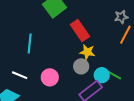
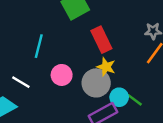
gray circle: (81, 66) -> (96, 83), size x1.5
pink circle: (50, 77) -> (62, 75), moved

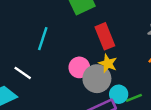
pink circle: (62, 75) -> (79, 67), moved
green line: (135, 100) -> (134, 98), turned -63

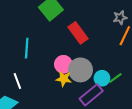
yellow star: (108, 63) -> (64, 79), moved
white line: (23, 73) -> (17, 81), turned 49

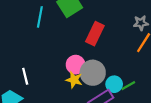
red rectangle: (78, 33) -> (95, 34), turned 55
cyan line: (27, 48) -> (40, 17), moved

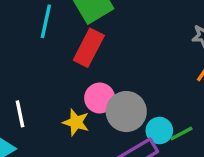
red rectangle: (95, 34) -> (89, 48), moved
yellow star: (74, 80) -> (76, 122), moved

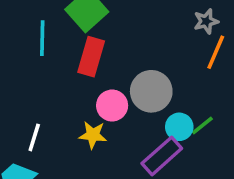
gray circle: (126, 112) -> (151, 91), moved
white line: (20, 114) -> (34, 137), turned 40

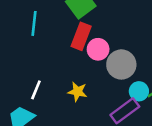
cyan line: (42, 38) -> (34, 23), moved
pink circle: (112, 106) -> (98, 49), moved

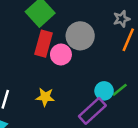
gray circle: (121, 64) -> (80, 36), moved

